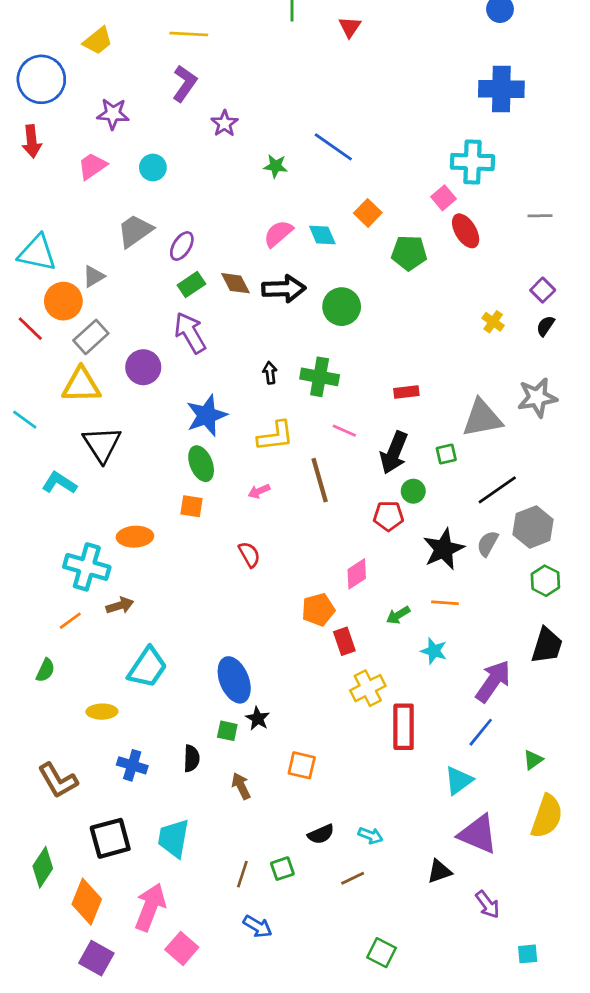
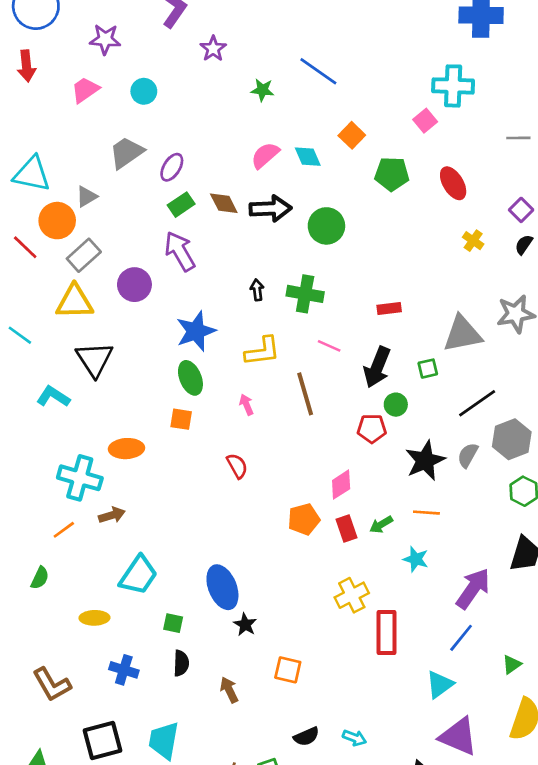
red ellipse: (466, 231) -> (453, 183), moved
pink arrow: (259, 491) -> (246, 405), turned 90
red rectangle: (344, 641) -> (346, 529), moved
green square: (227, 731) -> (173, 623), moved

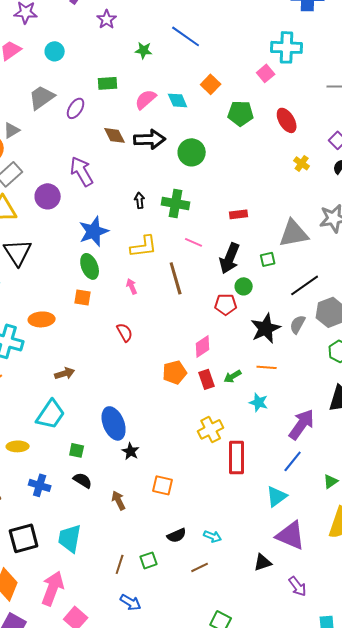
green rectangle: (181, 205) -> (108, 83), moved, turned 30
brown arrow: (112, 515) -> (65, 373), moved
black semicircle: (181, 663) -> (83, 480), turned -60

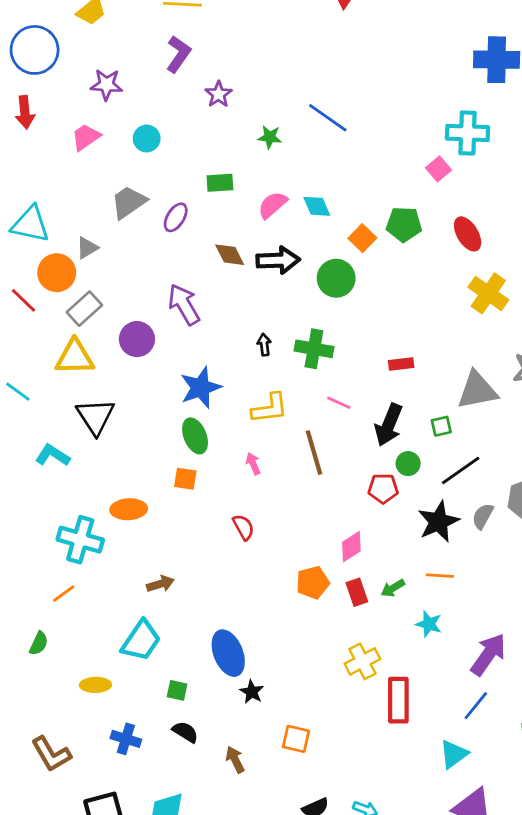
orange square: (211, 84) -> (362, 238), moved
yellow cross: (302, 163) -> (488, 293), size x1.8
black line: (305, 285) -> (461, 470), moved

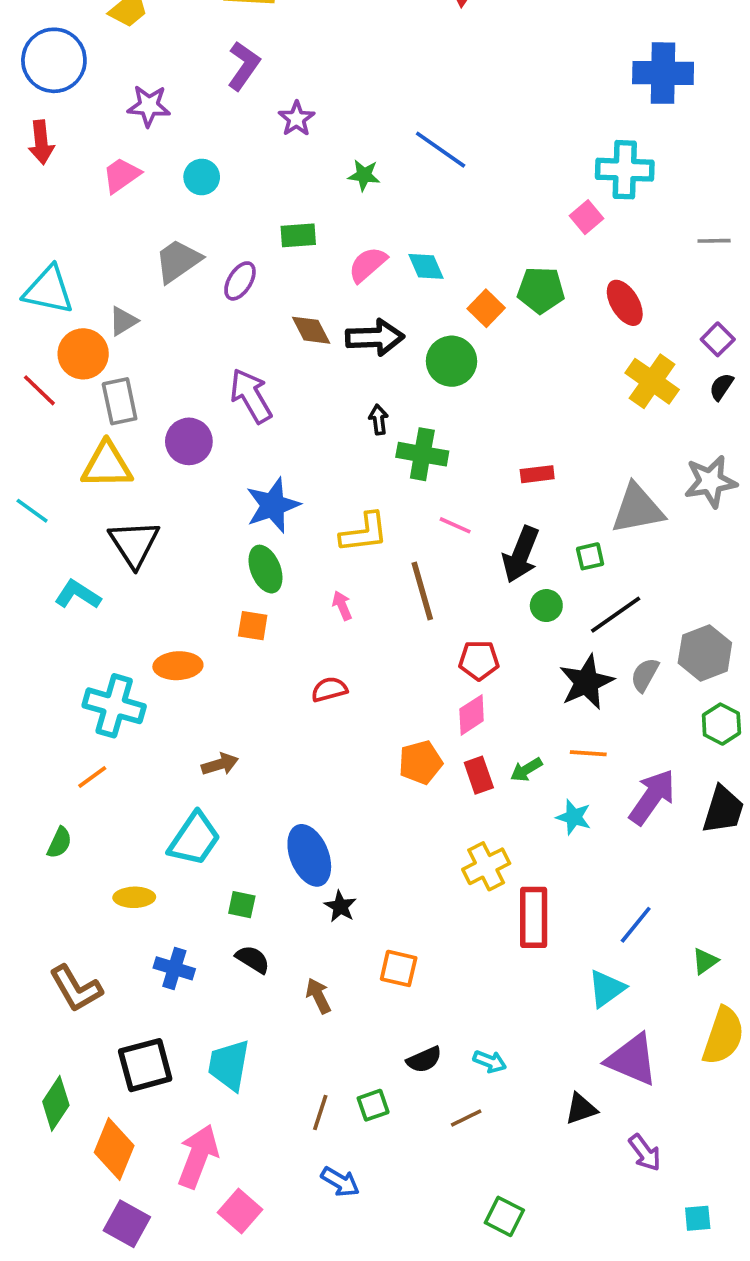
gray rectangle: (84, 309) -> (120, 401), turned -60
black arrow: (264, 345) -> (379, 420), moved
red pentagon: (383, 488) -> (479, 660), moved
red semicircle: (243, 527) -> (329, 689), turned -76
purple arrow: (488, 654) -> (652, 797), moved

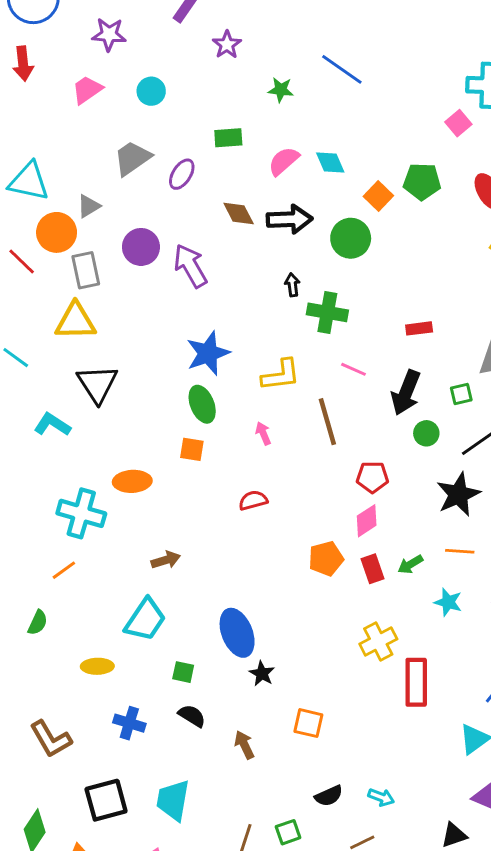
purple circle: (189, 441) -> (141, 247), moved

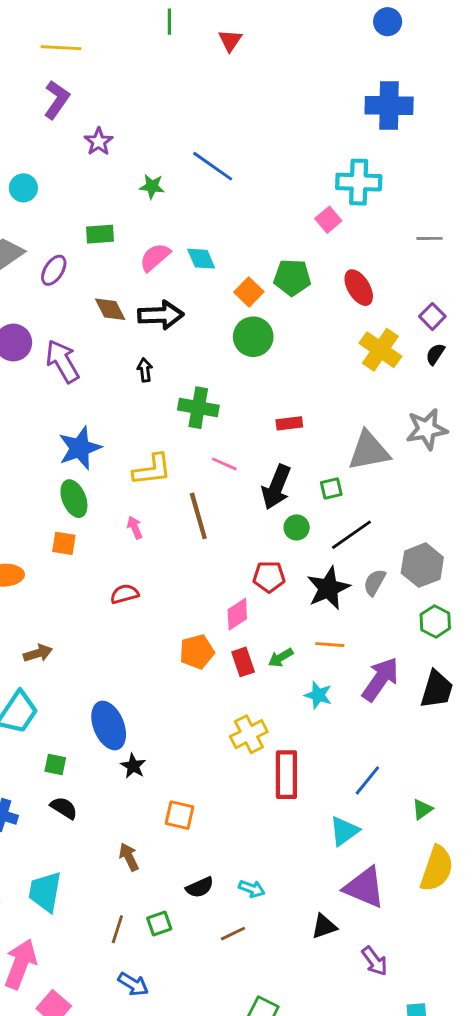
green circle: (351, 238) -> (253, 337), moved
black arrow: (292, 285) -> (145, 370), moved
red pentagon: (372, 477) -> (269, 577), moved
brown arrow: (244, 745) -> (129, 857), moved

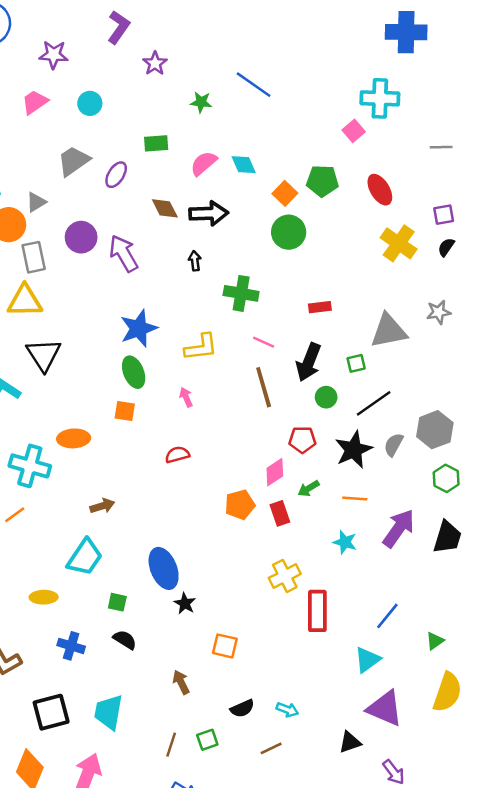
purple square: (432, 316) -> (444, 215), turned 35
gray star: (427, 429) -> (439, 312), size x0.7
brown line: (198, 516) -> (264, 387), moved
green arrow: (281, 658) -> (309, 488), moved

